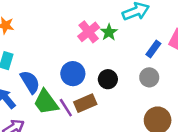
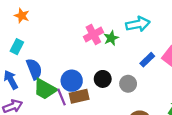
blue circle: (73, 74) -> (72, 81), moved
gray circle: (149, 77) -> (128, 84), moved
green trapezoid: (46, 102) -> (45, 89), turned -35

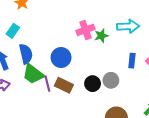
blue rectangle: (147, 60) -> (132, 61), turned -48
black circle: (103, 79) -> (93, 84), moved
blue circle: (72, 81) -> (61, 58), moved
brown rectangle: (79, 96) -> (64, 85), turned 30

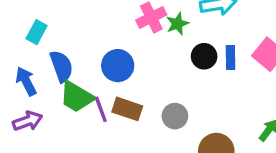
gray circle: (111, 80) -> (175, 116), moved
black circle: (93, 84) -> (204, 56), moved

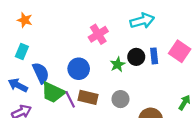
green star: (177, 24) -> (118, 65), moved
blue arrow: (26, 81) -> (18, 85), turned -30

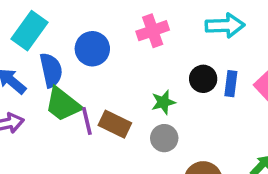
cyan rectangle: (22, 51) -> (29, 31), size x1.5
green star: (118, 65) -> (163, 102), moved
blue circle: (79, 69) -> (92, 49), moved

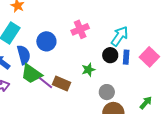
cyan arrow: (225, 25) -> (120, 36), moved, turned -50
purple line: (87, 121) -> (45, 83), turned -35
gray circle: (164, 138) -> (107, 92), moved

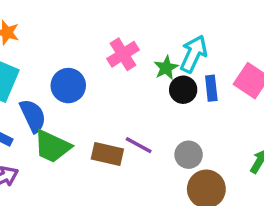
green star: (88, 70) -> (166, 68), moved
purple line: (45, 83) -> (139, 145), moved

